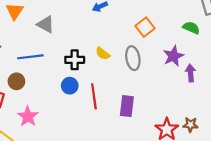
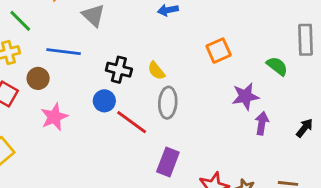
gray ellipse: (133, 58) -> (168, 103), moved
red line: (94, 96) -> (132, 122), turned -60
purple rectangle: (127, 106) -> (168, 162), moved
pink star: (28, 116) -> (54, 117), moved

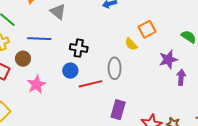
yellow semicircle: (156, 71) -> (131, 44), moved
red line: (132, 122) -> (91, 84), turned -45

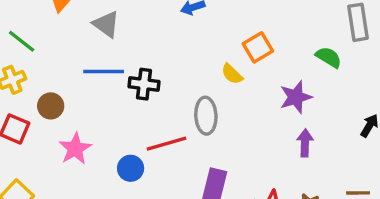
blue line: (39, 39) -> (104, 71), moved
blue circle: (70, 71) -> (131, 168), moved
purple arrow: (181, 77) -> (305, 143), moved

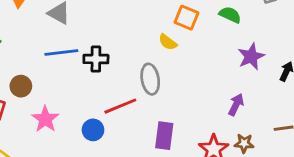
orange square: (258, 47) -> (187, 18), turned -30
green semicircle: (329, 57) -> (230, 15), moved
purple star: (296, 97) -> (251, 56), moved
purple arrow: (305, 143) -> (236, 105), moved, turned 30

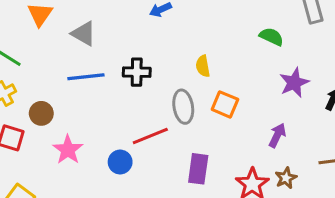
orange square: (187, 18) -> (225, 104), moved
yellow semicircle: (168, 42) -> (203, 66), turned 42
black cross: (96, 59) -> (137, 72), moved
brown star: (244, 143) -> (286, 178), turned -30

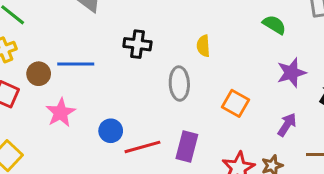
blue line: (86, 77) -> (76, 64), moved
orange square: (225, 104) -> (235, 103), moved
purple arrow: (277, 135) -> (287, 125), moved
red line: (150, 136) -> (142, 147), moved

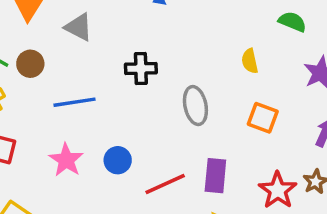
yellow semicircle: (203, 46) -> (250, 61), moved
brown circle: (39, 74) -> (30, 64), moved
blue circle: (111, 131) -> (118, 160), moved

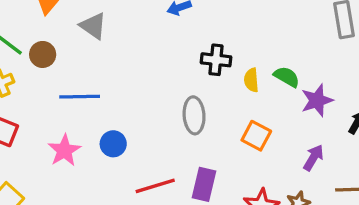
green semicircle: (292, 22) -> (287, 77), moved
black cross: (141, 68) -> (216, 60), moved
blue circle: (118, 160) -> (113, 144), moved

